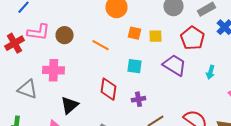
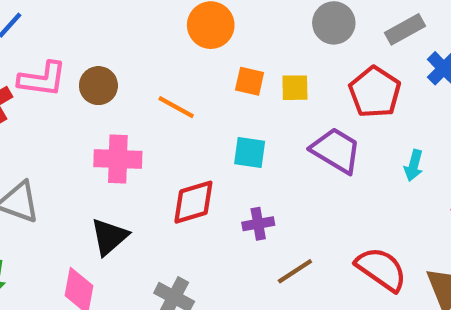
pink cross: (54, 70) -> (118, 159), moved
red diamond: (108, 89) -> (193, 202), turned 65

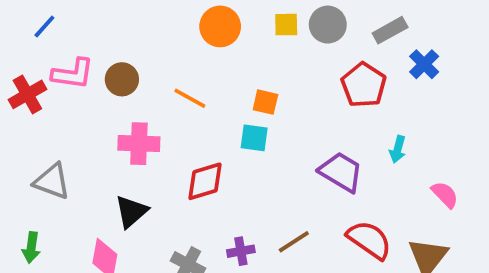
orange square: (250, 81) -> (265, 102), moved
yellow square: (295, 88) -> (286, 25), moved
purple trapezoid: (336, 150) -> (341, 172), moved
purple cross: (258, 224) -> (241, 251), moved

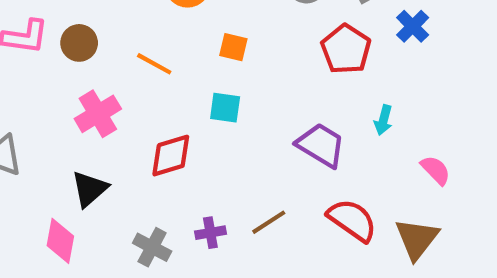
orange square: (265, 102) -> (233, 47), moved
pink cross: (139, 144) -> (98, 114), turned -33

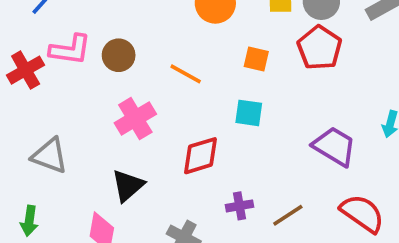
red pentagon: (346, 49) -> (320, 48), moved
purple cross: (210, 233) -> (240, 206), moved

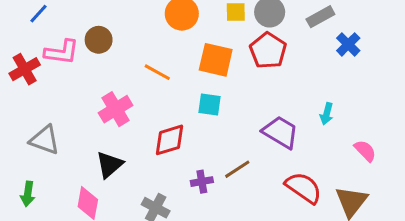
brown circle: (119, 55) -> (99, 40), moved
orange square: (256, 59) -> (216, 60), size x1.6
brown line: (288, 215) -> (237, 169), moved

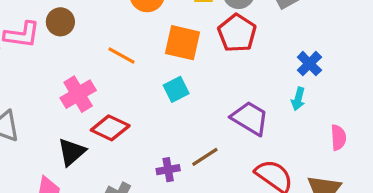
blue cross: (348, 44) -> (309, 64), moved
cyan square: (210, 105) -> (176, 89), turned -35
red diamond: (169, 140) -> (110, 128), moved, turned 42
pink semicircle: (365, 151) -> (338, 138), turned 40

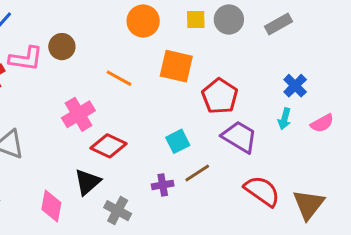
red pentagon: (237, 33) -> (220, 96), moved
cyan square: (176, 89) -> (178, 141), moved
pink semicircle: (338, 138) -> (322, 123), moved, turned 65
black triangle: (72, 152) -> (87, 182), moved

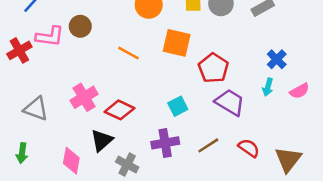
pink cross: (78, 114) -> (84, 97), moved
brown line: (197, 173) -> (208, 145), moved
purple cross: (163, 185) -> (165, 143), size x1.5
red semicircle: (262, 191) -> (249, 148), size x0.7

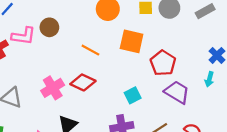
red diamond: (120, 110) -> (83, 82), moved

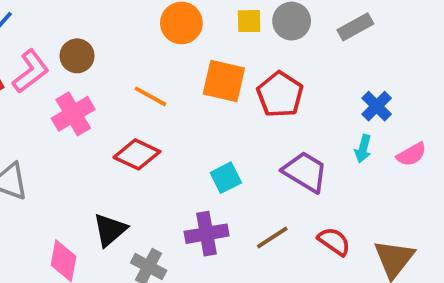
pink L-shape: (23, 36) -> (31, 71), turned -45
red pentagon: (163, 63) -> (280, 95), moved
pink cross: (53, 88) -> (73, 114), moved

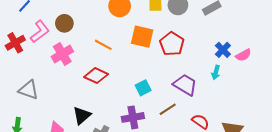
pink semicircle: (411, 154) -> (243, 55), moved
brown line: (272, 238) -> (168, 109), moved

